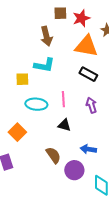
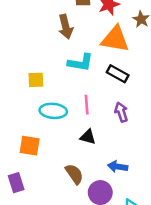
cyan L-shape: (44, 65) -> (80, 63), moved
orange square: (17, 132) -> (30, 146), turned -36

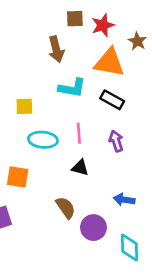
blue arrow: (118, 167) -> (124, 200), moved

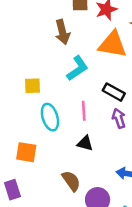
cyan L-shape: (72, 88) -> (77, 68), turned -44
black rectangle: (112, 100) -> (114, 92), moved
cyan ellipse: (43, 140) -> (50, 117), turned 68

